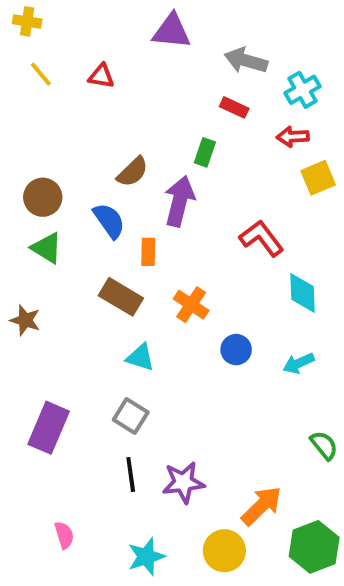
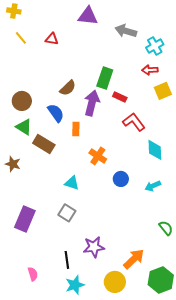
red rectangle: (234, 107) -> (120, 97), moved
green rectangle: (205, 152) -> (105, 78), size x1.5
brown rectangle: (121, 297) -> (44, 144), moved
black line: (131, 475) -> (67, 260), moved

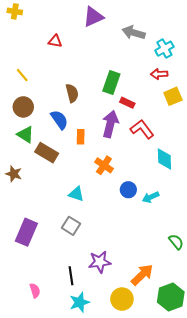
purple triangle: (88, 16) -> (93, 17), turned -30
yellow line: (21, 38) -> (22, 75), moved
brown semicircle: (68, 88) -> (72, 93), turned -60
purple arrow: (92, 103) -> (110, 124), moved
cyan arrow: (153, 186) -> (151, 197), moved

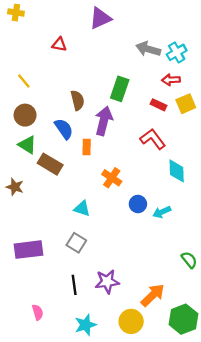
gray arrow: (134, 33) -> (148, 49), moved
red rectangle: (127, 103) -> (158, 105), moved
purple arrow: (110, 124) -> (104, 121), moved
purple rectangle: (26, 232) -> (28, 250), turned 60
black line: (71, 276) -> (74, 285), moved

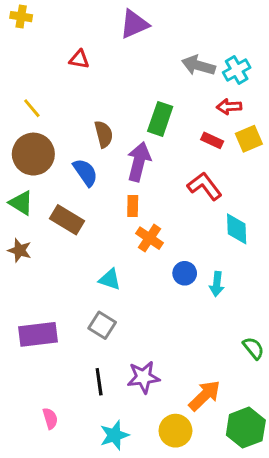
brown circle: (25, 115) -> (33, 154), size x1.4
green triangle: (27, 145) -> (21, 203), moved
orange rectangle: (87, 147) -> (133, 206), moved
cyan arrow: (162, 212) -> (217, 284), turned -60

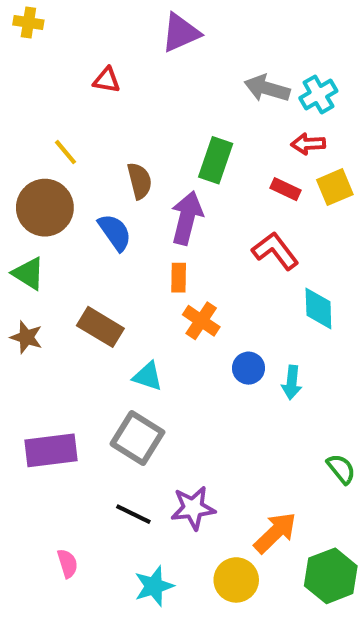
yellow line: (32, 108) -> (65, 152), moved
brown rectangle: (67, 220) -> (100, 327), moved
gray square: (102, 325) -> (137, 438), size x1.4
black line: (99, 382) -> (133, 514), turned -56

